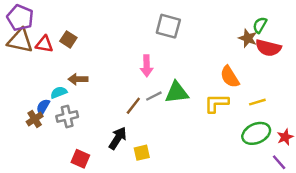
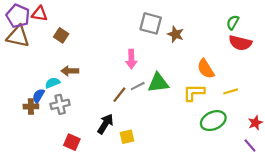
brown star: (248, 38) -> (176, 34), moved
red triangle: (44, 44) -> (40, 14), moved
brown cross: (35, 119) -> (31, 107), turned 32
green ellipse: (256, 133) -> (213, 121), moved

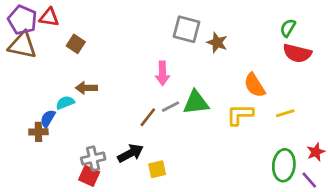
gray cross: (60, 104) -> (93, 159), moved
green ellipse: (213, 121) -> (284, 165), moved, turned -60
black arrow: (105, 124) -> (130, 153), turned 30

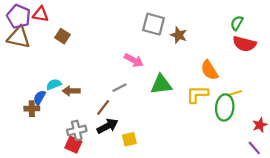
pink arrow: (162, 73) -> (134, 60), turned -60
brown arrow: (86, 88) -> (71, 91), moved
gray line: (170, 107) -> (119, 88), moved
brown line: (148, 117) -> (103, 107), moved
green ellipse: (284, 165) -> (225, 107), moved

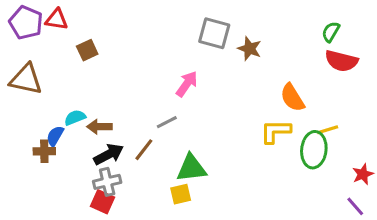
brown square: (62, 36) -> (87, 50), turned 32
brown triangle: (19, 37) -> (26, 79), moved
pink arrow: (134, 60) -> (187, 84), turned -84
green triangle: (161, 84) -> (191, 168), moved
black arrow: (107, 126) -> (109, 154), moved

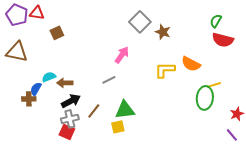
gray square: (214, 33) -> (140, 22), turned 30
orange semicircle: (292, 98) -> (191, 64), turned -30
yellow L-shape: (276, 131) -> (165, 70), moved
brown line: (144, 150) -> (94, 111), moved

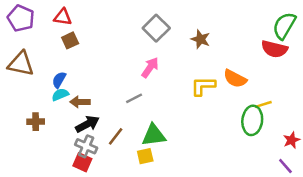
red triangle: (37, 13) -> (63, 17), moved
green semicircle: (216, 21) -> (284, 26), moved, size x1.6
gray square: (140, 22) -> (156, 28), moved
blue semicircle: (36, 89) -> (59, 80), moved
gray cross: (70, 119) -> (86, 146), turned 36

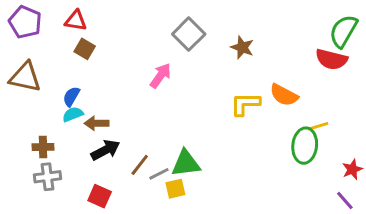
brown square: (70, 40) -> (85, 49), turned -35
pink arrow: (150, 67) -> (160, 76), moved
gray line: (134, 98) -> (159, 174), moved
gray cross: (86, 146) -> (47, 177), moved, turned -30

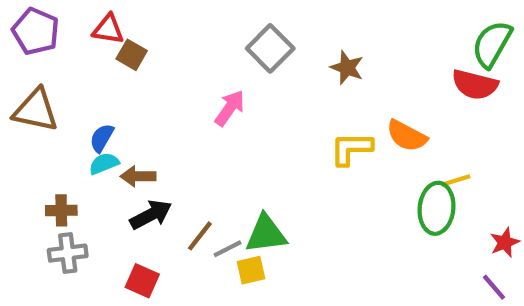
brown square: (85, 49) -> (132, 55), moved

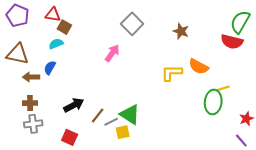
brown star: (347, 68) -> (181, 31), moved
cyan semicircle: (104, 164) -> (56, 44), moved
brown arrow: (138, 176) -> (31, 77), moved
green triangle: (266, 234) -> (130, 114), turned 40

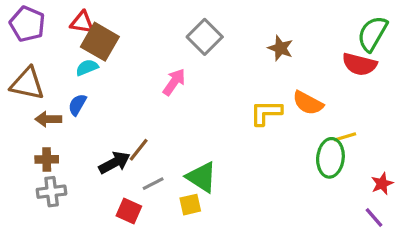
brown square: (64, 27) -> (100, 42), size x1.6
brown line: (98, 116) -> (139, 150), moved
gray line: (111, 122) -> (153, 184), moved
red square: (70, 137) -> (129, 211), moved

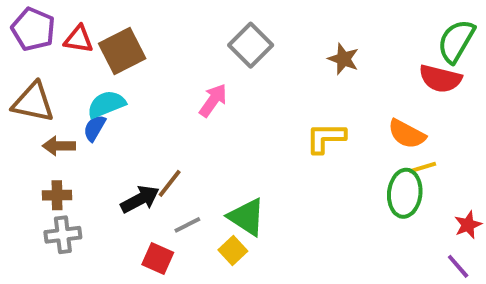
red triangle: (82, 22) -> (79, 39), moved
brown square: (100, 42) -> (122, 51), turned 33
cyan semicircle: (87, 68) -> (106, 104), moved, size x1.4
orange semicircle: (308, 103) -> (407, 134), moved
yellow square: (190, 205) -> (233, 251), turned -30

